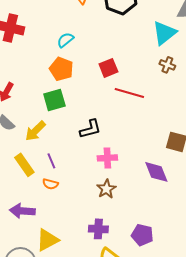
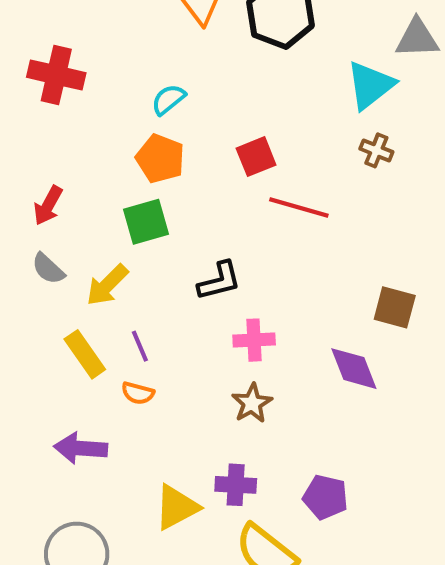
yellow triangle: (47, 240) -> (177, 507), moved

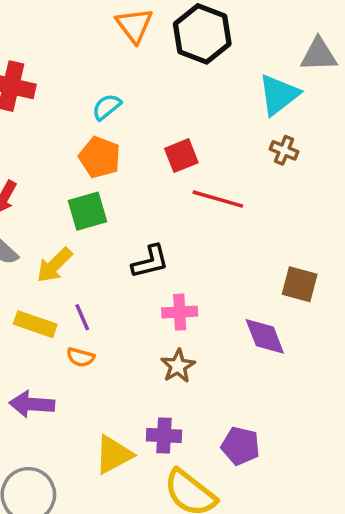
yellow rectangle: (85, 354) -> (35, 324), turned -36

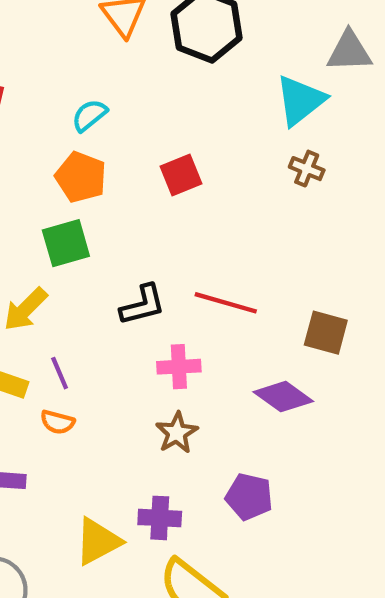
red line: (218, 199) -> (226, 303), moved
purple diamond: (265, 336) -> (283, 397), turned -33
purple pentagon: (241, 446) -> (249, 497), moved

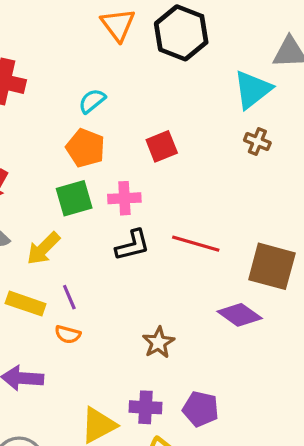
brown square: (326, 333) -> (272, 266), size x1.4
pink cross: (179, 367) -> (124, 198), moved
purple pentagon: (249, 497) -> (201, 409), moved

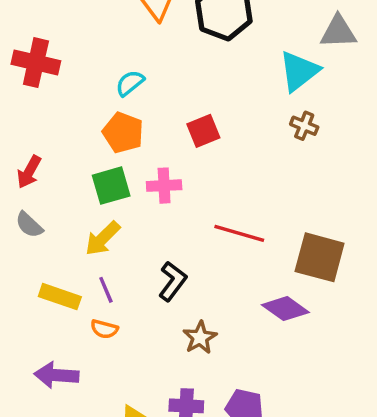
black L-shape: (133, 245) -> (173, 281), moved, turned -39
yellow arrow: (43, 248) -> (103, 239), moved

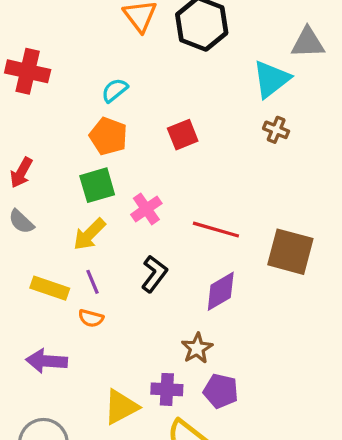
pink cross: (164, 186) -> (146, 209), moved, turned -32
purple diamond: (285, 309) -> (221, 291), moved, turned -66
brown star: (200, 338) -> (197, 348), moved

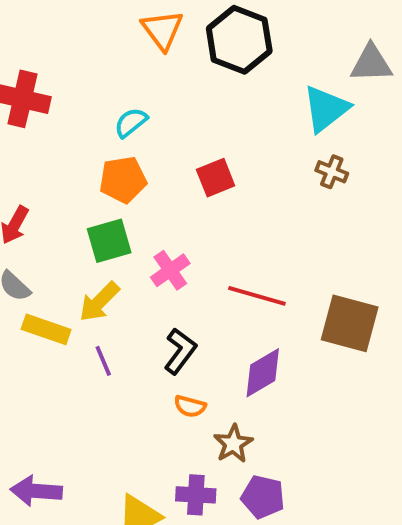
orange pentagon: (108, 136) -> (123, 180), turned -30
yellow rectangle: (50, 288) -> (46, 329), moved
orange semicircle: (91, 318) -> (190, 406), moved
purple arrow: (47, 361) -> (36, 491), moved

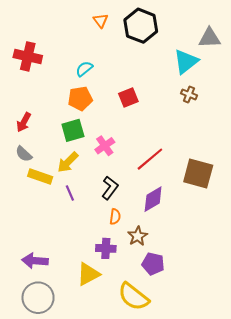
orange triangle: (162, 30) -> (101, 21), size x0.7
red line: (257, 296) -> (150, 159), turned -56
orange semicircle: (190, 406) -> (115, 217), turned -98
purple cross: (196, 495) -> (106, 248), moved

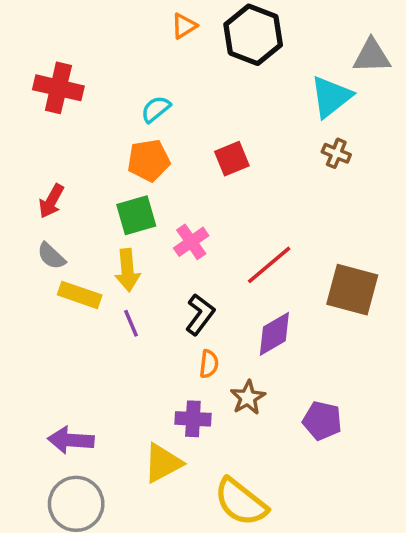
orange triangle: (101, 21) -> (184, 26), turned 35
yellow arrow: (68, 162) -> (127, 270), turned -50
purple pentagon: (153, 264) -> (322, 421), moved

